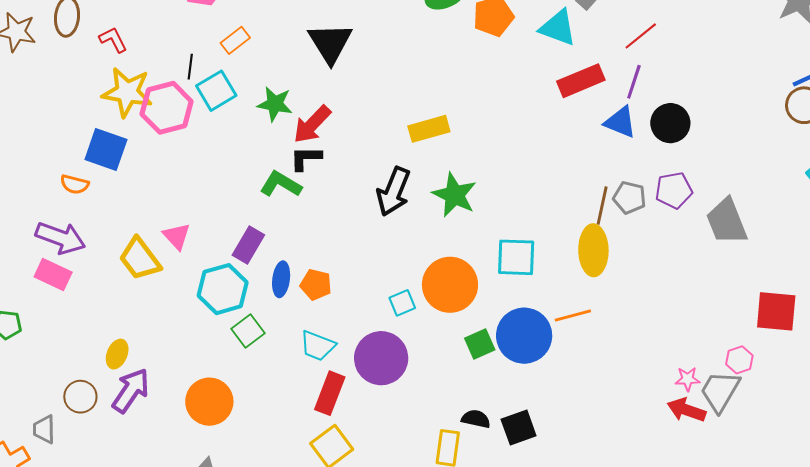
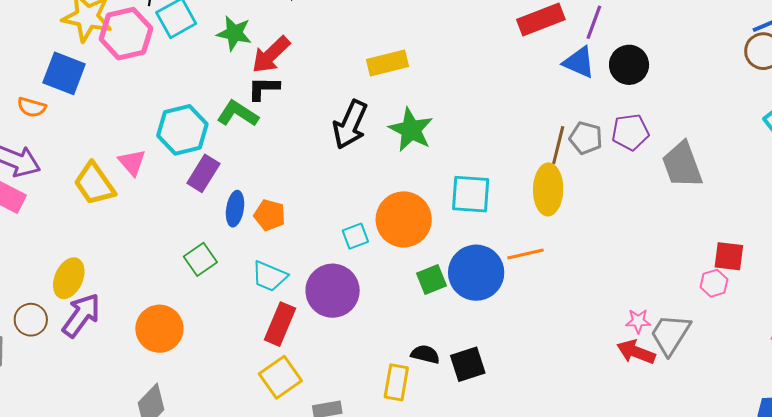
cyan hexagon: (223, 289) -> (182, 130), moved
red square: (776, 311) -> (729, 256), size x0.7
yellow ellipse: (117, 354) -> (69, 278), size x1.4
pink hexagon: (739, 360) -> (714, 283), moved

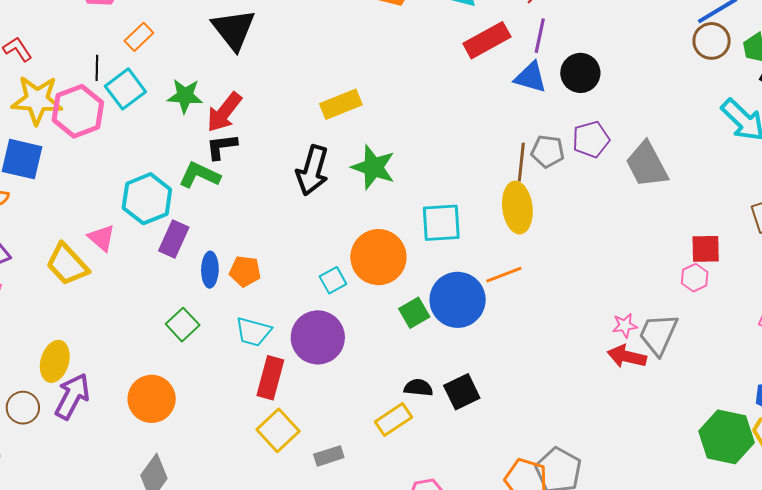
yellow rectangle: (396, 382) -> (394, 419), turned 54

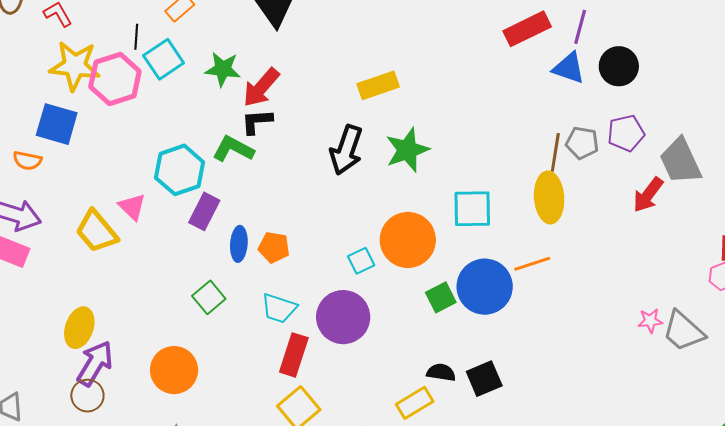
green star: (373, 167) -> (407, 150), turned 30
gray trapezoid: (658, 334) -> (683, 331), turned -75
red arrow: (627, 356) -> (648, 195), moved, turned -69
brown circle: (23, 408) -> (87, 396), moved

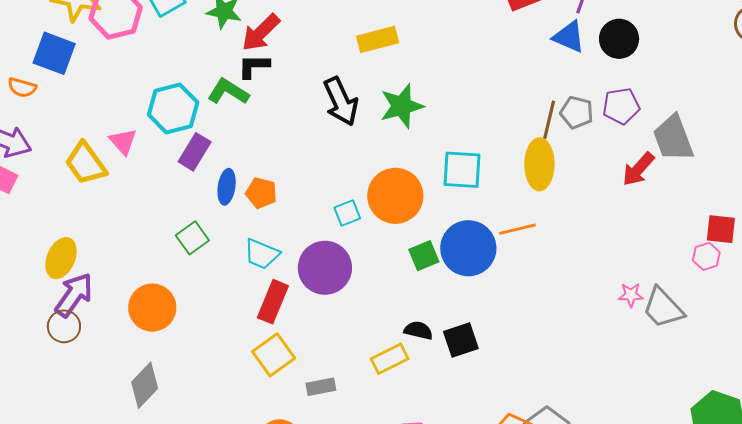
black arrow: (346, 150) -> (341, 101), turned -48

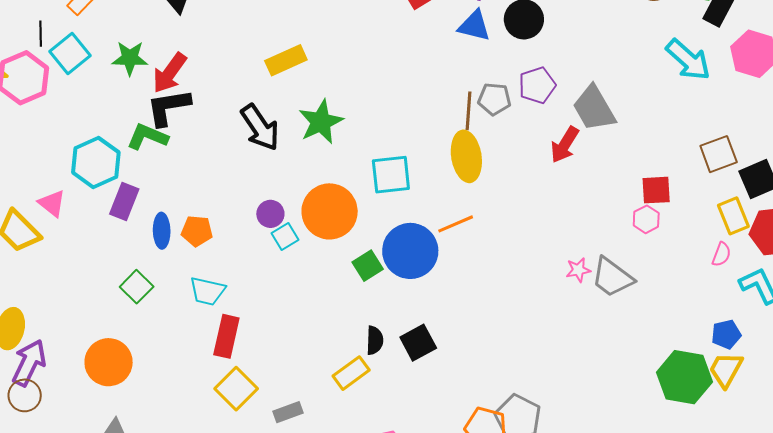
black L-shape: (254, 66) -> (168, 107), size x1.4
purple circle: (325, 268) -> (270, 214), moved, size x0.5
black semicircle: (418, 330) -> (375, 340), turned 88

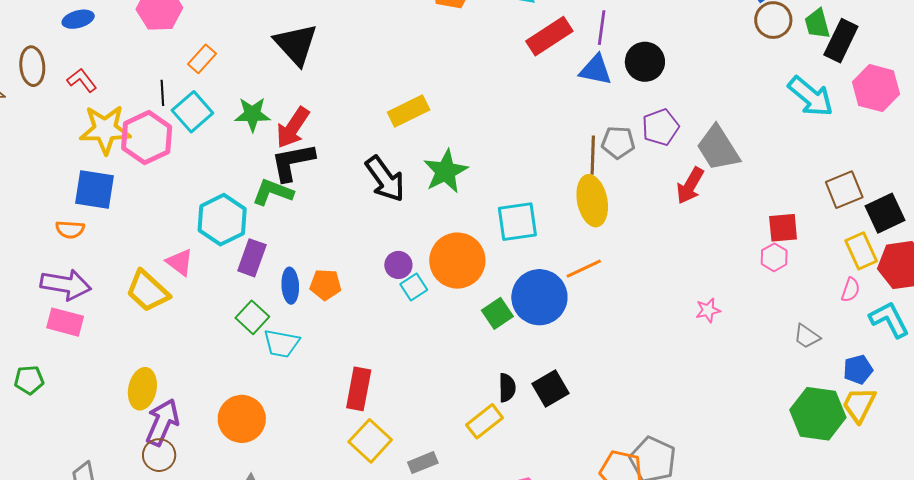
gray trapezoid: (612, 277) -> (807, 336), moved, size x0.6
green square: (137, 287) -> (252, 317), moved
cyan trapezoid: (207, 291) -> (281, 343), moved

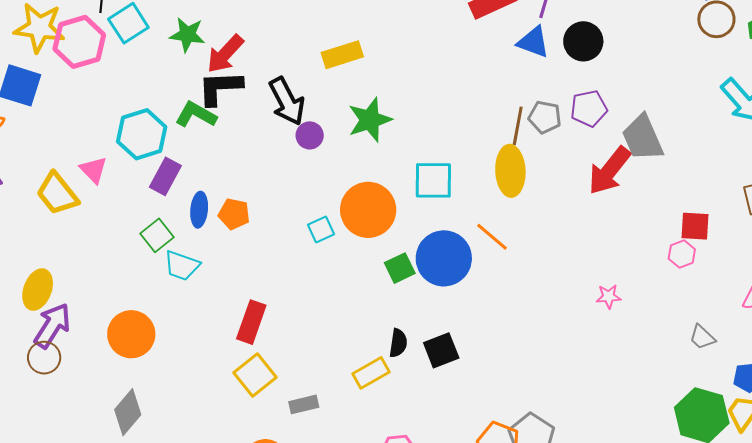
black arrow: (385, 179) -> (287, 101), moved
red arrow: (690, 186) -> (609, 171), size x1.4
purple circle: (398, 265) -> (310, 135), moved
orange line: (584, 269) -> (492, 237), turned 57

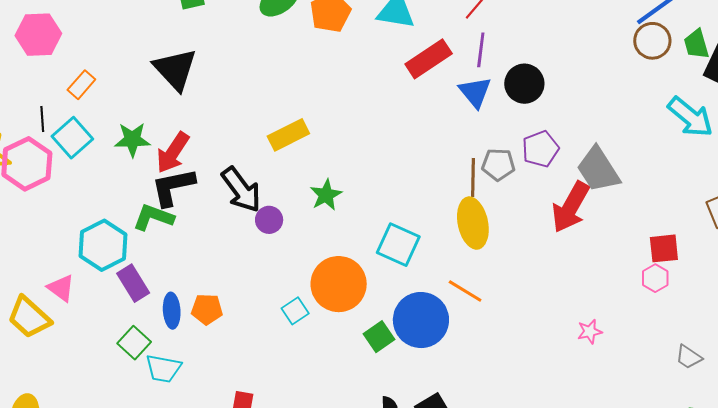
blue triangle: (533, 42) -> (475, 92), turned 39
green star: (370, 120) -> (326, 195), size x0.7
purple rectangle: (165, 176) -> (133, 283), turned -51
cyan square: (433, 180) -> (398, 245), turned 33

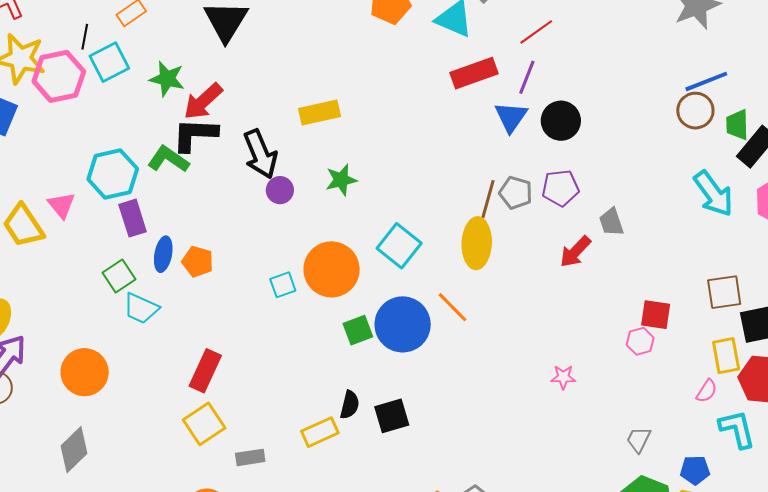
gray trapezoid: (598, 169) -> (611, 222), size x0.6
red arrow: (571, 207) -> (575, 252), size x0.7
gray trapezoid: (689, 357) -> (639, 440), moved, turned 68

